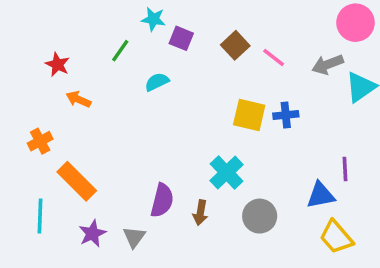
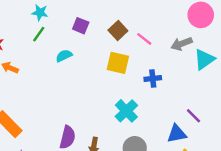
cyan star: (153, 19) -> (40, 13), moved
yellow square: (249, 115) -> (118, 63), moved
purple line: (345, 169) -> (194, 116), turned -42
cyan cross: (227, 173) -> (126, 111), moved

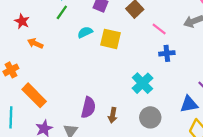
pink line: (144, 39) -> (159, 29), moved
yellow square: (118, 63) -> (110, 39), moved

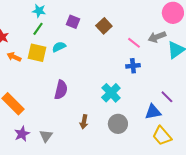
pink line: (159, 29) -> (134, 43), moved
yellow square: (110, 39) -> (37, 53), moved
purple semicircle: (88, 107) -> (61, 90), moved

